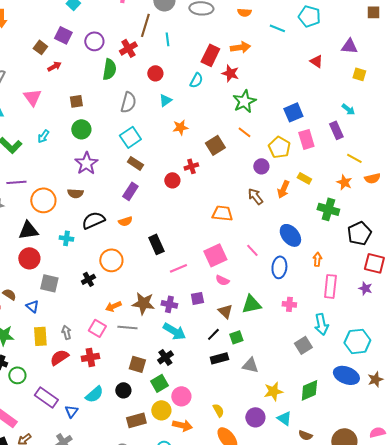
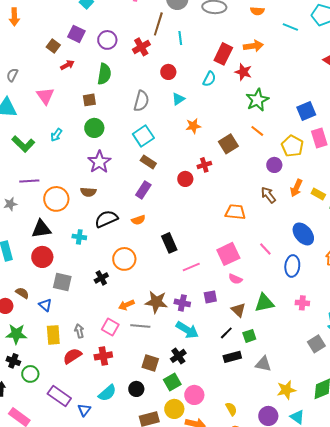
green semicircle: (109, 69) -> (104, 74), moved
yellow rectangle: (304, 178) -> (318, 194), moved

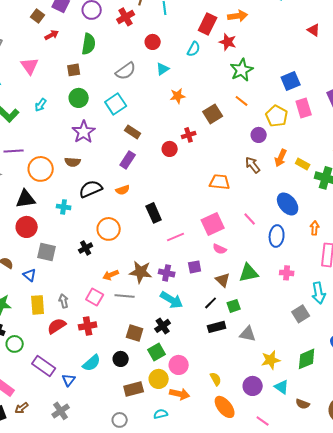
gray semicircle: (141, 101) -> (126, 71), turned 40
cyan square: (143, 136) -> (116, 104), moved

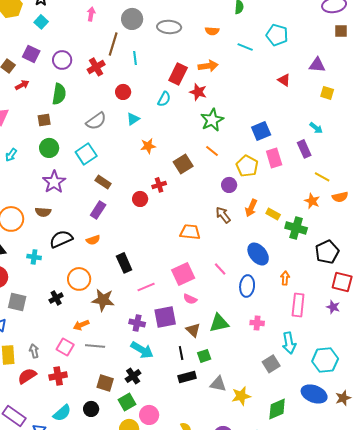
purple square: (195, 267) -> (165, 317), size x1.6
brown star: (141, 272) -> (103, 300), moved
black line: (211, 303) -> (181, 353), turned -56
yellow star: (271, 360) -> (241, 396), moved

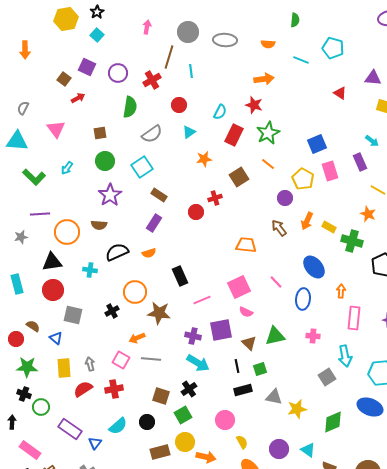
red rectangle: (178, 74) -> (234, 135), moved
green semicircle: (59, 94) -> (130, 107), moved
pink circle: (149, 415) -> (225, 420), moved

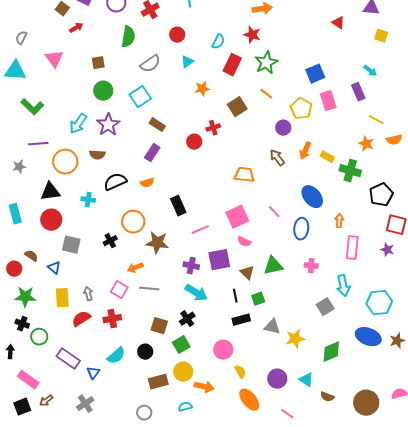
cyan arrow: (67, 168) -> (78, 124), moved, size x1.5

